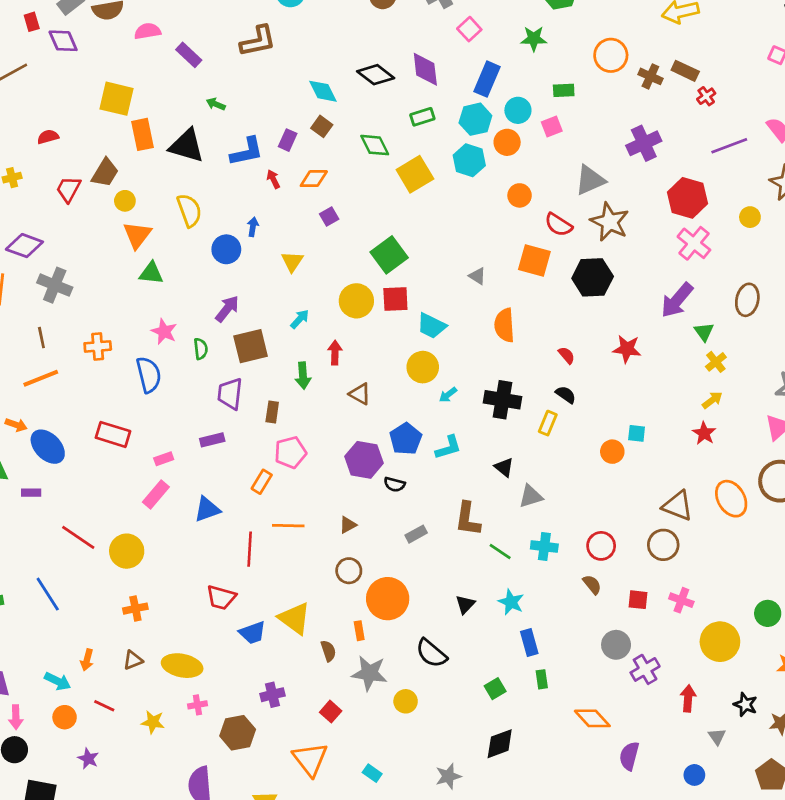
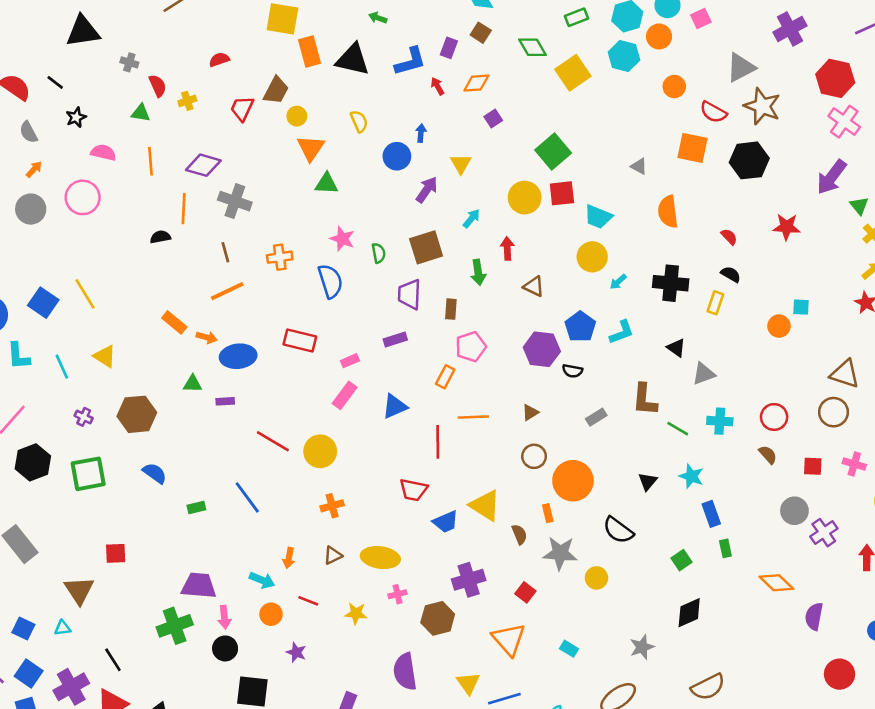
yellow semicircle: (189, 210) -> (359, 121), size x0.7
purple arrow: (227, 309) -> (427, 190), moved
blue ellipse: (48, 447) -> (238, 356), turned -48
purple cross: (272, 695) -> (469, 580), size x1.4

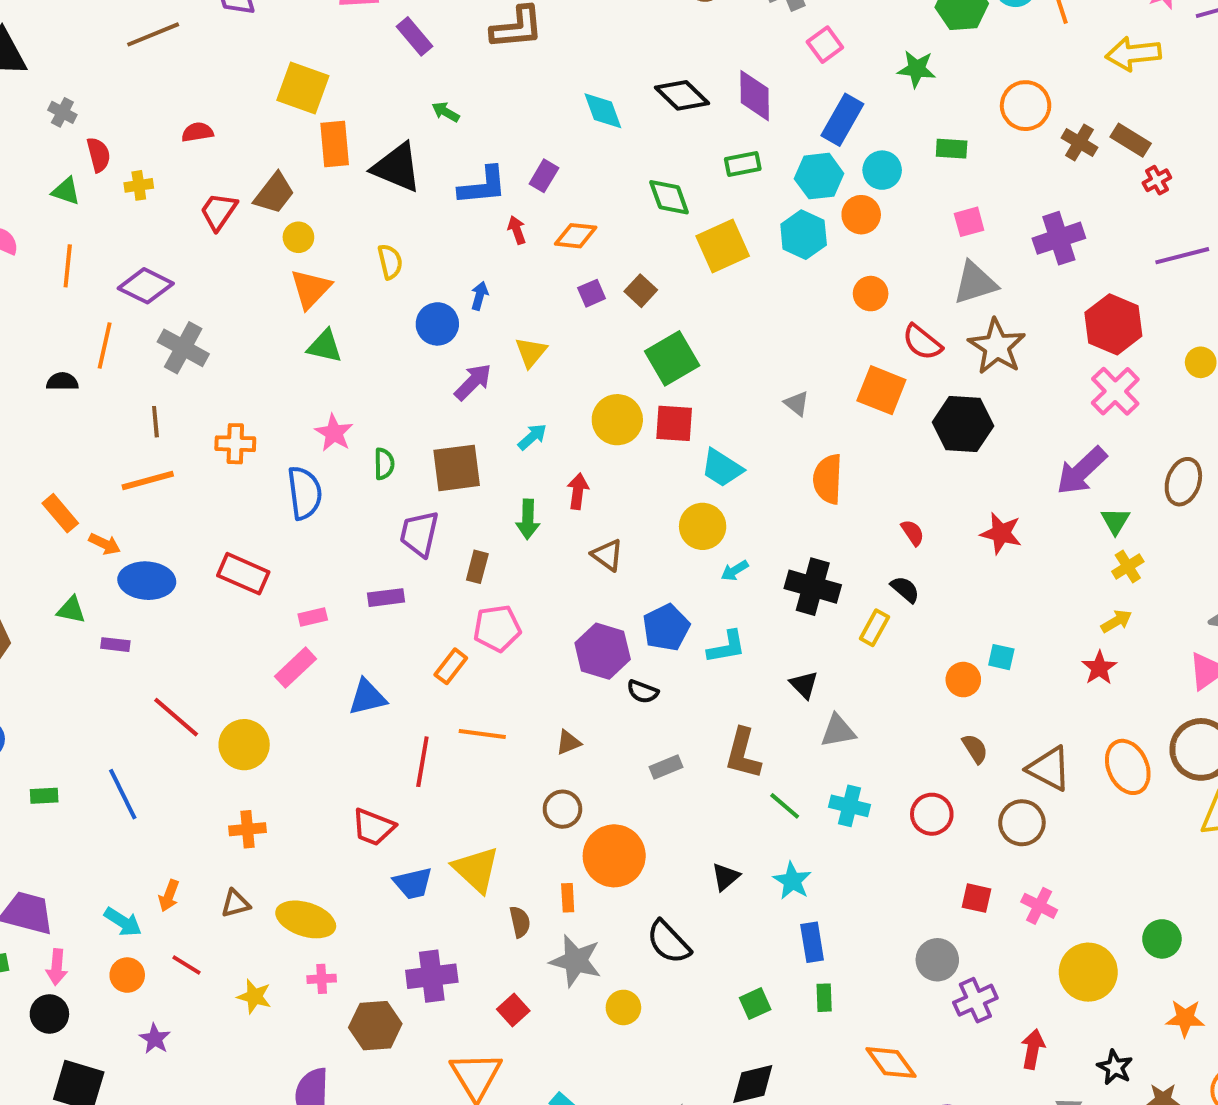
pink square: (701, 19) -> (969, 222), moved
brown square: (481, 33) -> (641, 291), moved
brown semicircle: (768, 455) -> (975, 749), moved

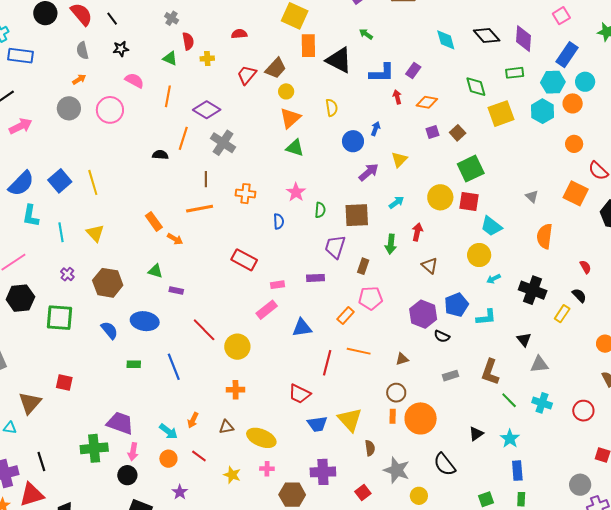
blue semicircle: (305, 493) -> (279, 221), size x0.6
blue ellipse: (147, 581) -> (145, 321), moved
orange rectangle: (568, 898) -> (393, 416), moved

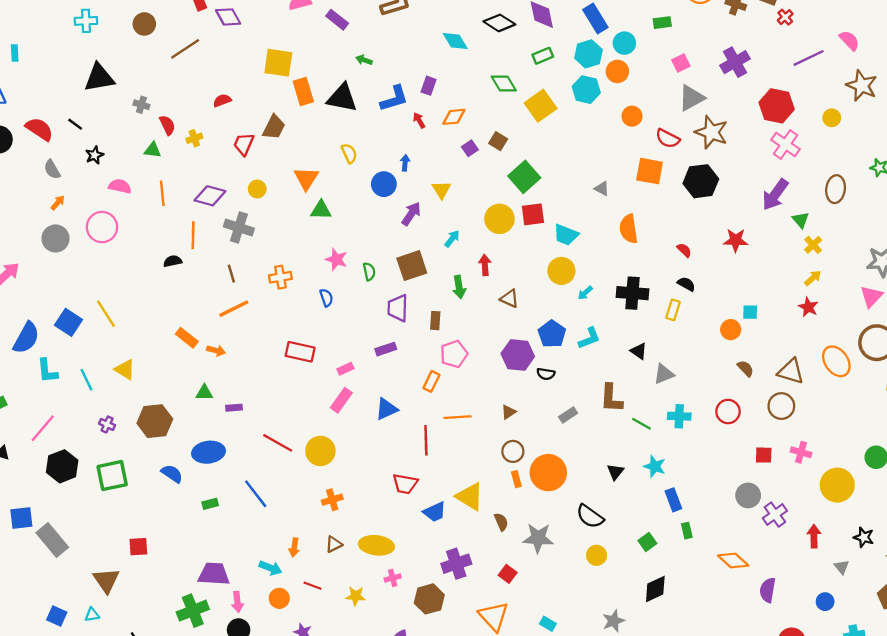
blue rectangle: (567, 55) -> (595, 18), turned -50
yellow circle: (286, 91) -> (257, 189), moved
yellow circle: (419, 496) -> (597, 555), moved

